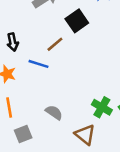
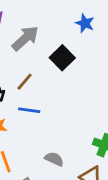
brown line: (55, 44) -> (25, 82), moved

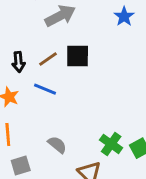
black square: (62, 58) -> (78, 56), moved, turned 30

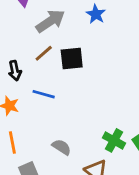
blue star: (124, 16) -> (96, 14), moved
brown line: (48, 59) -> (44, 53), moved

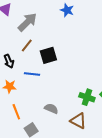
blue star: (96, 14) -> (67, 10), moved
black square: (72, 59) -> (48, 55), moved

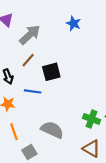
gray semicircle: (51, 109) -> (52, 130), size x1.5
brown triangle: (78, 121) -> (91, 149), moved

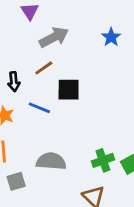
green cross: (92, 119) -> (103, 160), turned 35
gray semicircle: (52, 130) -> (51, 161), turned -35

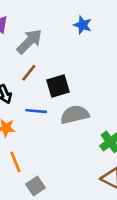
gray semicircle: (51, 161) -> (75, 115), moved

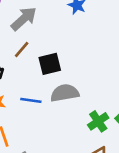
blue line: (36, 111) -> (31, 100), moved

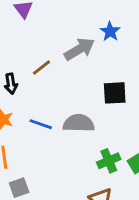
gray arrow: (24, 19) -> (79, 49), moved
black square: (50, 64) -> (115, 93), moved

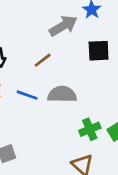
brown line: (41, 68) -> (43, 60), moved
black square: (115, 93) -> (99, 51), moved

